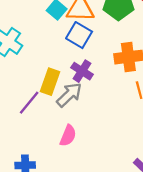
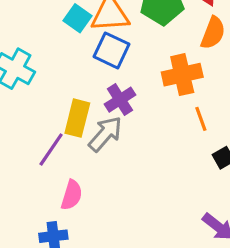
purple cross: (82, 71) -> (120, 100), turned 30
pink semicircle: (68, 136) -> (72, 195), moved

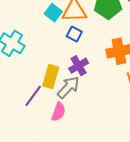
blue square: (112, 50) -> (74, 34), size x0.7
pink semicircle: (72, 195) -> (58, 112), moved

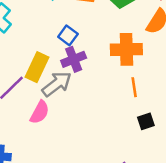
blue square: (74, 34) -> (68, 35), moved

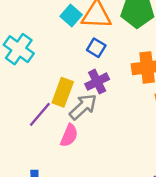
blue square: (68, 35) -> (96, 48), moved

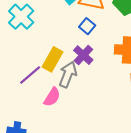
purple cross: (97, 82) -> (83, 55), turned -30
gray arrow: (83, 107) -> (68, 74), turned -35

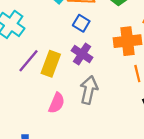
gray arrow: (68, 74) -> (89, 90), moved
purple line: (30, 75) -> (29, 61), moved

